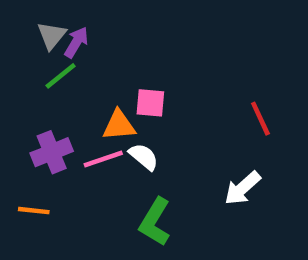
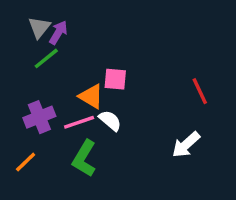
orange triangle: (119, 125) -> (91, 96), turned 36
orange line: (34, 211) -> (26, 162), turned -50
green L-shape: (155, 222) -> (84, 158), moved

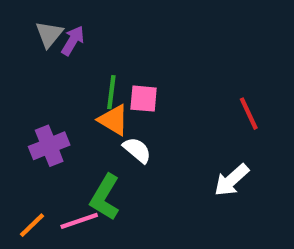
green line: (46, 58) -> (111, 92), moved, turned -44
pink line: (79, 122) -> (79, 221), moved
orange line: (26, 162) -> (32, 225), moved

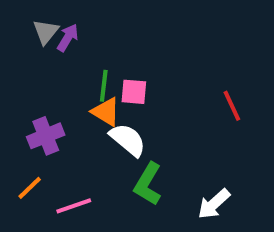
white semicircle: (137, 150) -> (128, 140), size x1.4
white arrow: (232, 180) -> (214, 204), moved
green L-shape: (105, 197) -> (148, 184), moved
orange line: (32, 225) -> (30, 188), moved

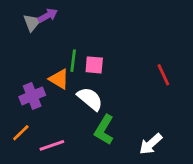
purple arrow: (68, 38) -> (48, 16), moved, turned 30
orange triangle: (106, 112) -> (59, 79), moved

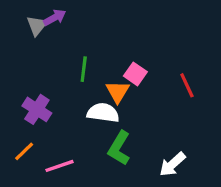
pink square: (94, 65) -> (135, 74), moved, turned 30
orange triangle: (59, 79) -> (118, 92), moved, turned 30
purple cross: (32, 96) -> (37, 109), turned -35
white semicircle: (90, 99) -> (103, 113), turned -32

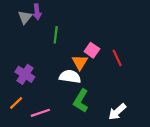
purple arrow: (55, 17) -> (37, 12), turned 112
green line: (84, 69) -> (56, 35), moved
red line: (187, 85) -> (117, 58), moved

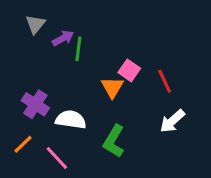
purple arrow: (37, 12) -> (63, 38), moved, turned -112
white semicircle: (70, 77) -> (71, 120), moved
white arrow: (117, 112) -> (172, 121), moved
pink line: (40, 113) -> (57, 158), turned 66

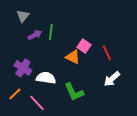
purple arrow: (63, 38) -> (35, 35), moved
orange triangle: (112, 87) -> (73, 57), turned -35
green L-shape: (114, 141) -> (74, 92), turned -55

